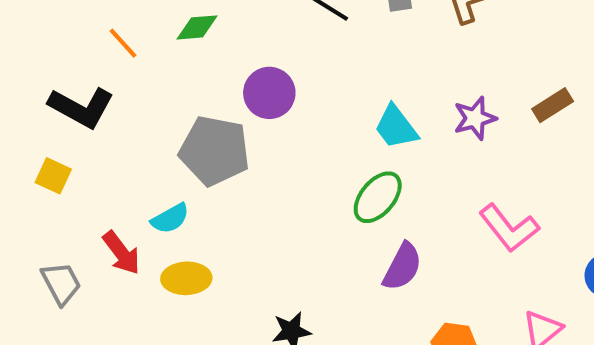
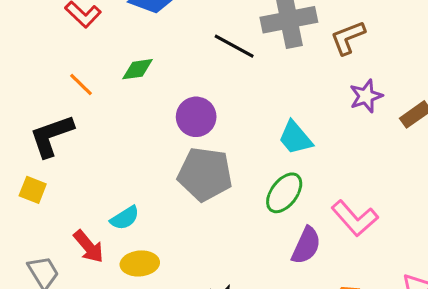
black L-shape: (81, 107) -> (52, 136), turned 135
purple star: (475, 118) -> (366, 96), moved
gray pentagon: (215, 151) -> (205, 174), moved
pink L-shape: (509, 228) -> (355, 218), moved

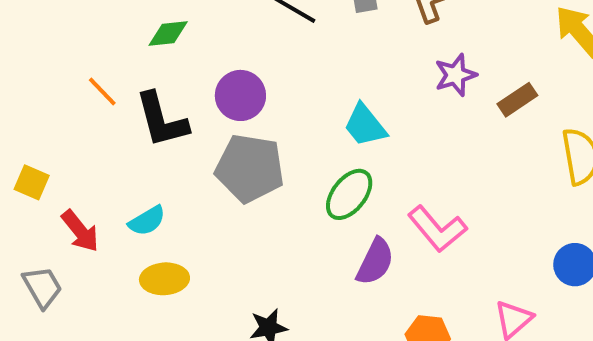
orange line: (81, 84) -> (102, 91), moved
black L-shape: (52, 136) -> (162, 120), moved, turned -87
red arrow: (89, 247) -> (80, 231), moved

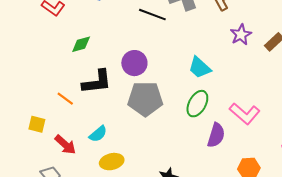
green diamond: (168, 34) -> (81, 44), moved
orange line: (102, 91) -> (65, 99), moved
black L-shape: (162, 120) -> (97, 82), turned -72

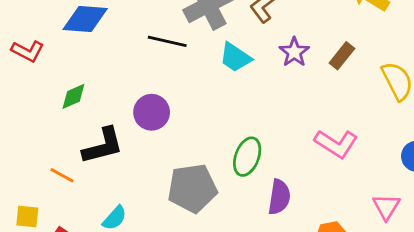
cyan trapezoid: (200, 68) -> (235, 57), moved
gray pentagon: (145, 99) -> (192, 188), moved
pink L-shape: (245, 114) -> (336, 144), moved

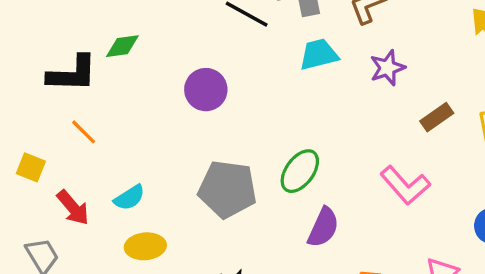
brown rectangle: (342, 56) -> (437, 117), moved
cyan trapezoid: (235, 57) -> (319, 55), turned 116
black L-shape: (103, 146) -> (72, 74), moved

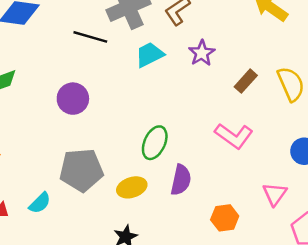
gray pentagon: (227, 189) -> (81, 170), moved
cyan semicircle: (129, 198) -> (40, 203), moved
yellow ellipse: (145, 246) -> (132, 187), moved

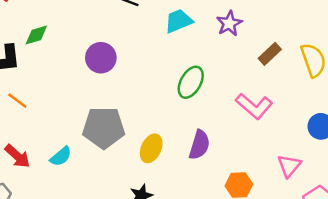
green ellipse: (155, 143) -> (191, 82), moved
yellow ellipse: (132, 187) -> (151, 148), turned -52

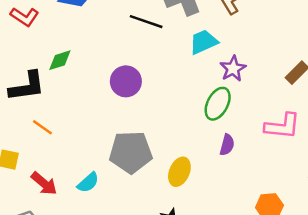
purple star: (229, 23) -> (233, 69), moved
pink L-shape: (254, 106) -> (282, 126), turned -33
purple semicircle: (199, 145) -> (227, 145), moved, size x0.7

